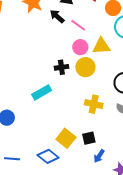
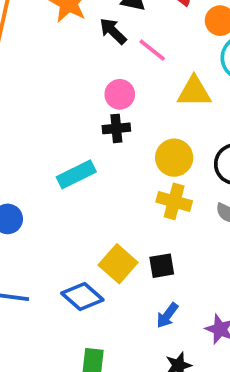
pink circle: (80, 47) -> (120, 94), moved
yellow circle: (85, 67) -> (174, 158), moved
blue arrow: (99, 156) -> (167, 315), moved

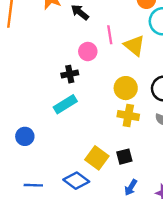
pink line: (152, 50) -> (110, 35), moved, turned 48
yellow triangle: (194, 92) -> (134, 46), turned 45
black cross: (116, 128) -> (70, 74), moved

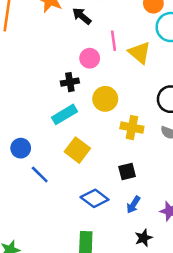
yellow circle: (126, 88) -> (105, 99), moved
yellow square: (97, 158) -> (77, 150), moved
blue diamond: (76, 181) -> (95, 198), moved
blue line: (33, 185) -> (40, 175), moved, turned 42

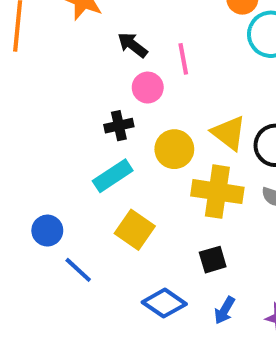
black arrow: (82, 16) -> (132, 45), moved
yellow triangle: (140, 53) -> (229, 133), moved
yellow cross: (132, 128) -> (217, 192), size x1.4

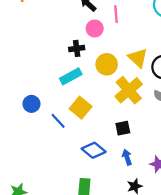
yellow cross: (217, 192) -> (129, 90), turned 36
blue line: (78, 270) -> (58, 121), moved
blue arrow: (225, 310) -> (127, 157), turned 128

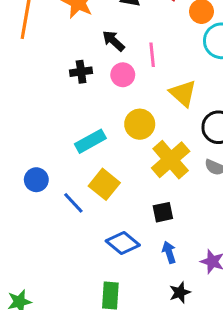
black cross: (77, 48) -> (81, 72), moved
yellow triangle: (138, 58) -> (183, 93), moved

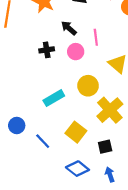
yellow square: (104, 184) -> (76, 132), moved

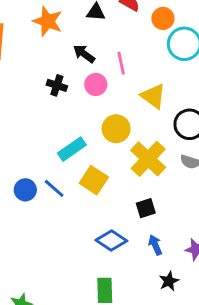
black cross: (47, 50) -> (57, 85), turned 32
yellow square: (76, 132) -> (94, 180), moved
blue line: (43, 141) -> (54, 188), moved

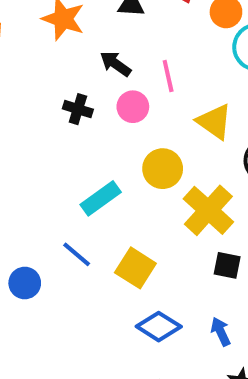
yellow square: (94, 180) -> (135, 268), moved
blue circle: (25, 190) -> (25, 283), moved
black square: (146, 208) -> (227, 265), moved, turned 30

